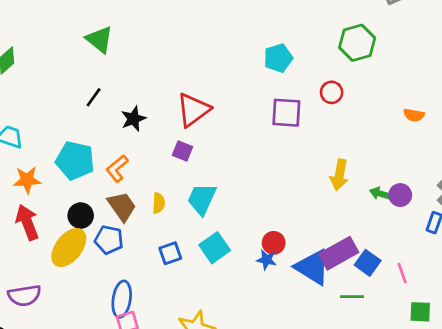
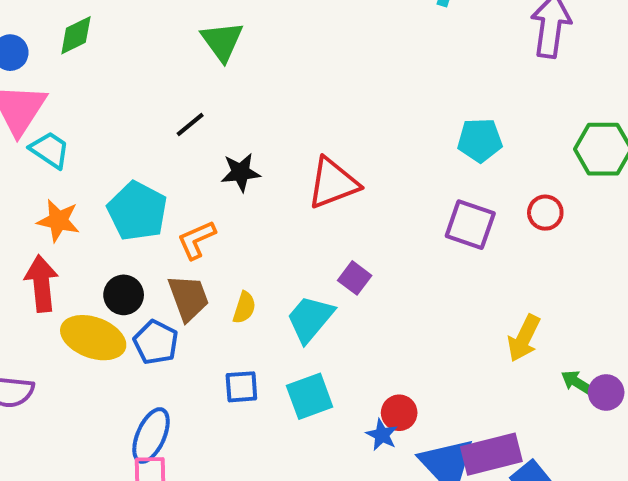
purple square: (183, 151) -> (355, 278), moved
yellow ellipse: (69, 248) -> (93, 338), turned 57

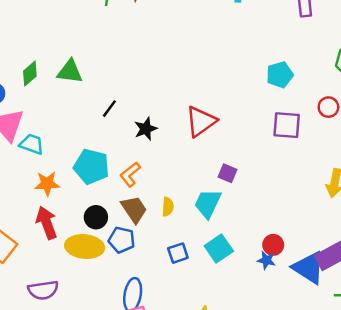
green triangle: (222, 41) -> (70, 72), moved, turned -32

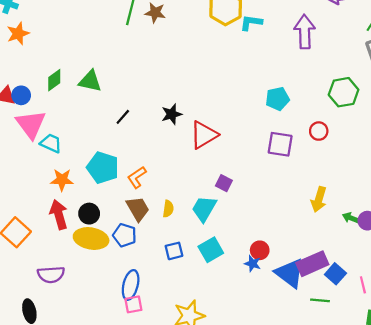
black star: (146, 129) -> (172, 114), moved
black circle: (96, 217) -> (89, 214), moved

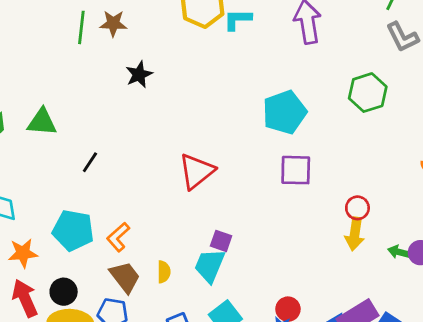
cyan pentagon: (277, 99) -> (285, 112), size x1.4
black star: (172, 114) -> (139, 74), moved
red circle: (319, 131) -> (357, 208), moved
purple square: (224, 183) -> (221, 241), moved

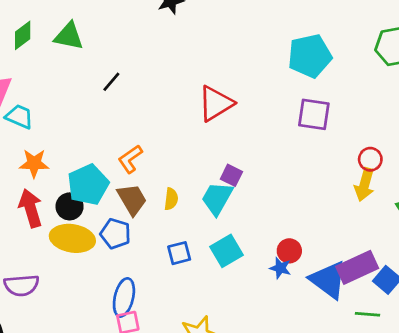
cyan pentagon: (73, 230) -> (88, 185), moved, turned 30

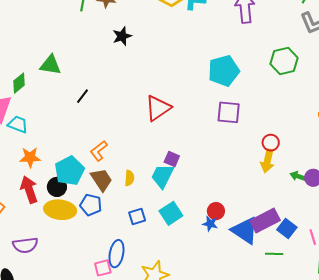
green diamond: (23, 35) -> (19, 83), moved
blue ellipse: (124, 297) -> (116, 254), moved

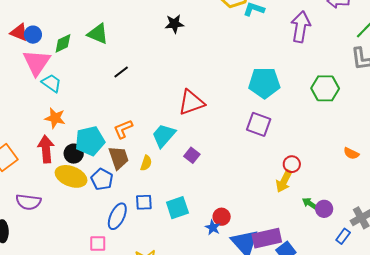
cyan trapezoid: (162, 176) -> (164, 136), moved
blue ellipse: (116, 254) -> (117, 216), moved

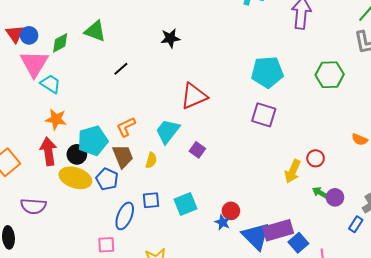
black star: (174, 24) -> (170, 38), moved
red triangle: (19, 32) -> (15, 34), turned 36
red circle: (292, 164) -> (316, 158), moved

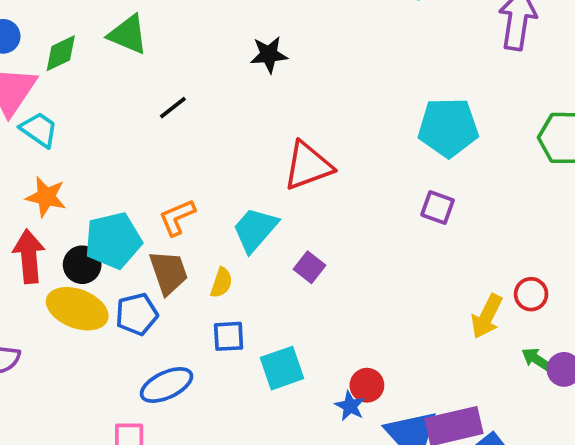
purple square: (264, 115) -> (438, 207), size x0.7
blue pentagon: (107, 179) -> (137, 314), turned 30
blue square: (151, 200) -> (229, 336), moved
blue ellipse: (125, 216) -> (166, 385), turned 40

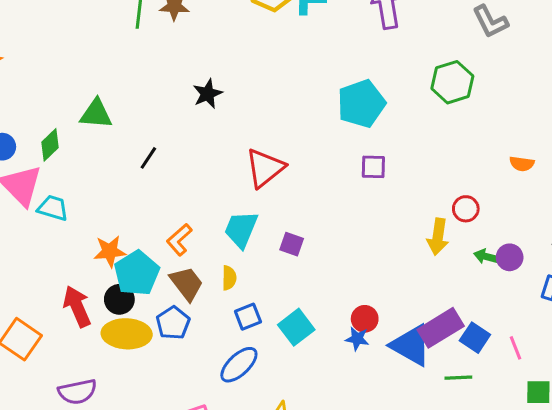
orange star: (46, 197) -> (110, 251), moved
blue ellipse: (166, 385) -> (239, 365), moved

